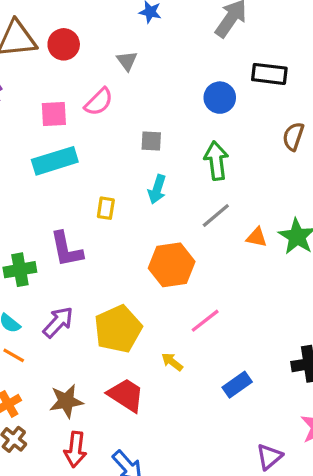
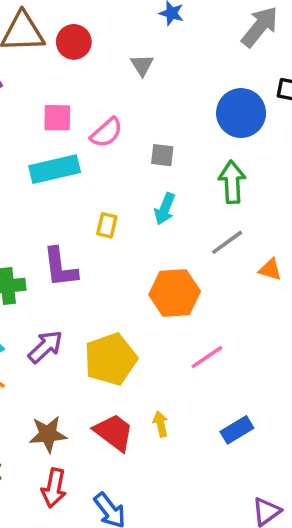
blue circle: (220, 98) -> (241, 113), size x1.4
pink semicircle: (99, 102) -> (106, 133), moved
yellow arrow: (172, 362) -> (161, 424), moved, turned 35

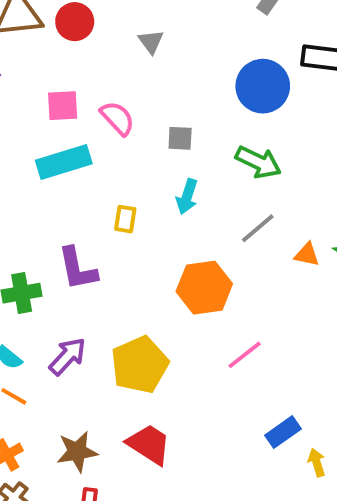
pink semicircle: (106, 133) -> (117, 118), turned -88
green arrow: (232, 182) -> (258, 162), turned 123
yellow arrow: (161, 424) -> (317, 463), moved

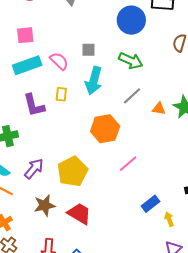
pink semicircle: (117, 118) -> (59, 61), moved
cyan arrow: (187, 197) -> (94, 81), size x1.5
purple L-shape: (78, 269) -> (34, 105), moved
brown star: (77, 452) -> (45, 205), moved

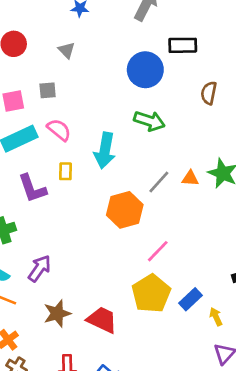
gray square: (89, 50) -> (48, 90), moved
gray line: (132, 96) -> (159, 182), moved
yellow pentagon: (73, 171) -> (151, 293), moved

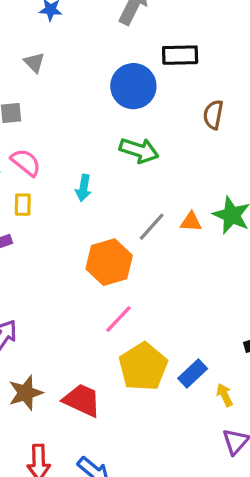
cyan arrow: (105, 151) -> (83, 188), size x0.6
yellow rectangle: (66, 171) -> (23, 205), moved
pink line: (158, 251) -> (119, 319), moved

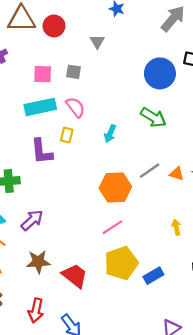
yellow arrow: (225, 395) -> (176, 227), moved

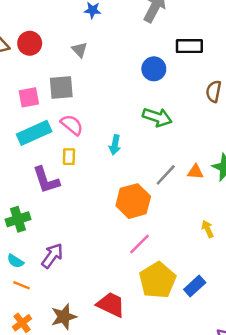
gray square: (74, 72) -> (61, 88), size x1.5
blue circle: (160, 73) -> (154, 69), size x0.7
brown star: (38, 262) -> (64, 317), moved

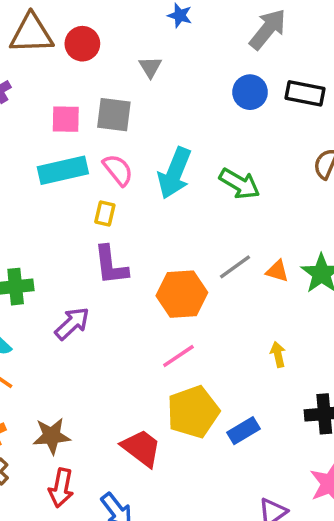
blue circle: (154, 69) -> (250, 92), moved
cyan arrow: (115, 145) -> (175, 173), moved, size x1.8
purple L-shape: (46, 180) -> (111, 265), moved
purple arrow: (52, 256) -> (72, 323), moved
red trapezoid: (111, 305) -> (141, 448), moved

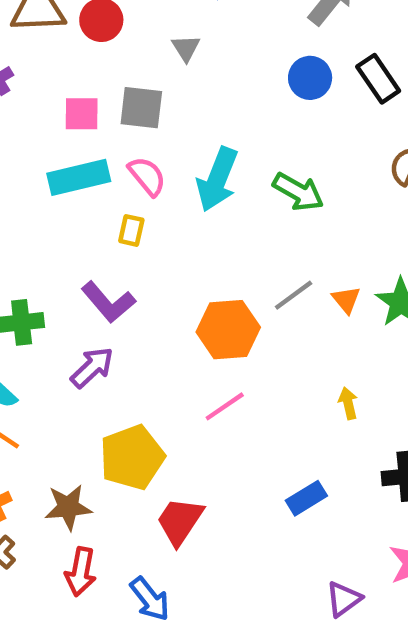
black rectangle: (305, 93) -> (378, 79), turned 45
purple L-shape: (111, 265) -> (108, 302), moved, turned -33
orange triangle: (277, 271) -> (346, 300), turned 35
yellow pentagon: (193, 412) -> (132, 457), moved
red trapezoid: (141, 448) -> (180, 521), turned -93

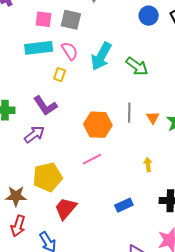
gray line: (294, 295) -> (129, 113), turned -60

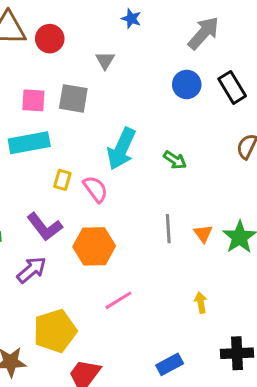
pink semicircle: (70, 51) -> (95, 189), moved
green arrow: (137, 66) -> (175, 160), size x0.7
orange hexagon: (98, 125) -> (94, 246), moved

